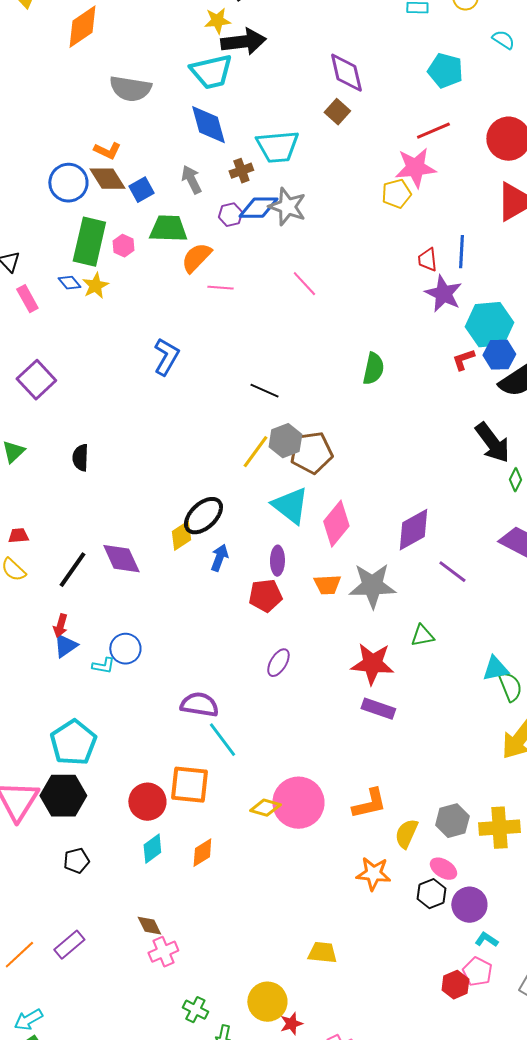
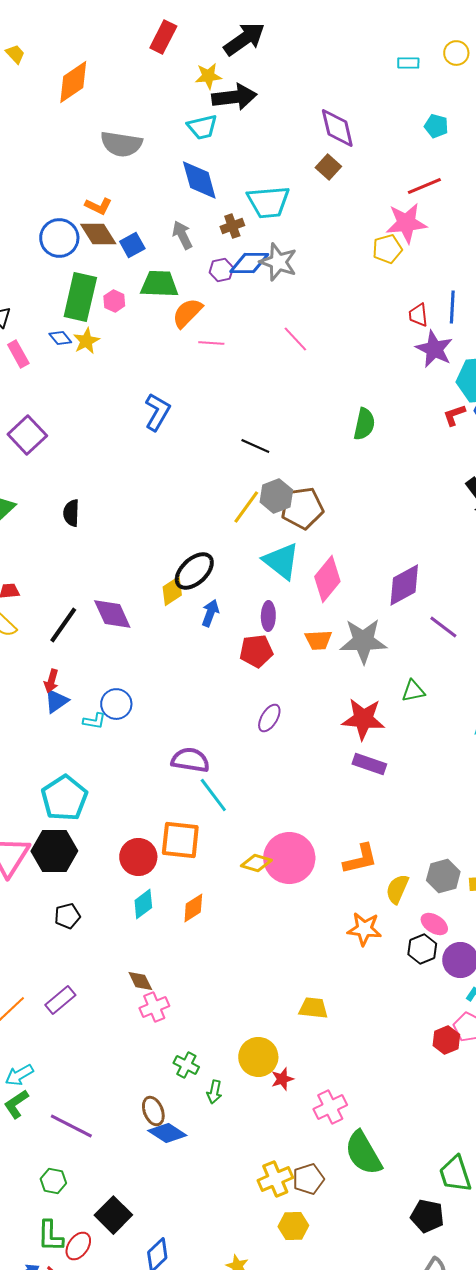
cyan pentagon: (445, 71) -> (436, 126), size x0.7
cyan trapezoid: (211, 72) -> (202, 127), size x0.7

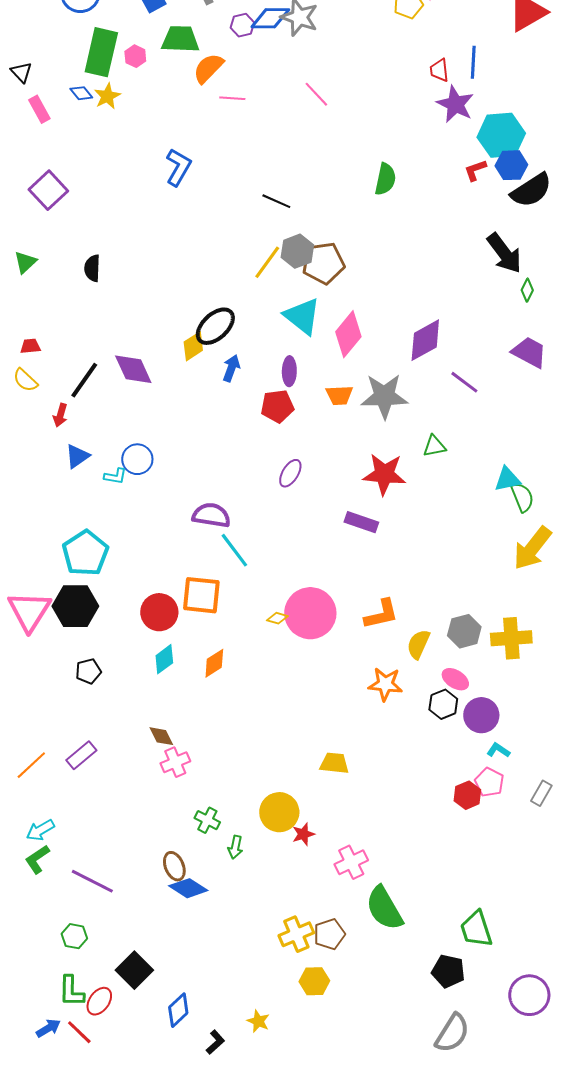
red arrow: (51, 681) -> (60, 415), moved
purple rectangle: (369, 764) -> (361, 522), moved
yellow diamond: (256, 863) -> (277, 618), size x0.7

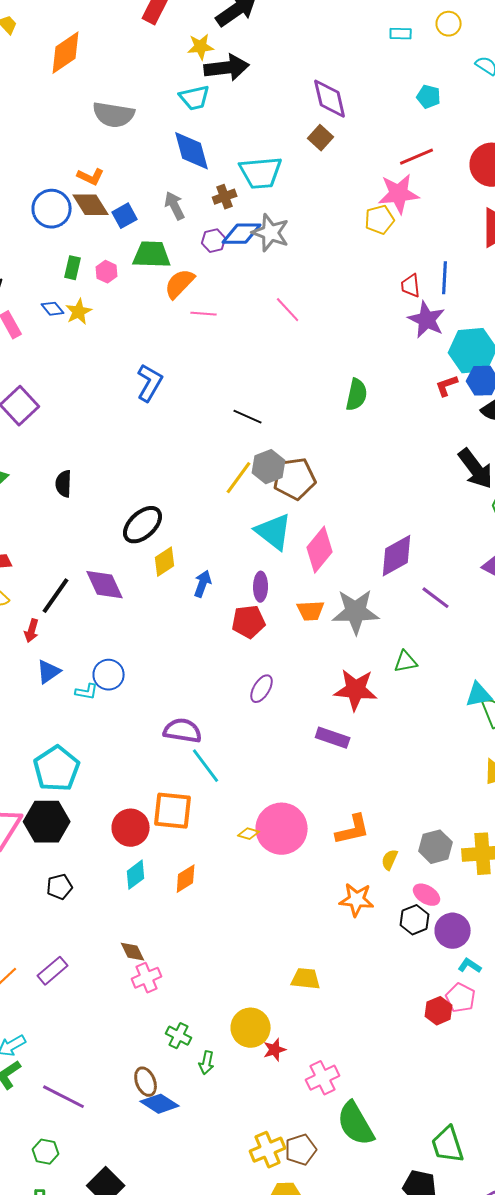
green rectangle: (101, 52) -> (73, 268), size x0.5
black ellipse: (215, 326) -> (143, 525), moved
yellow semicircle: (418, 644) -> (390, 860), size x0.7

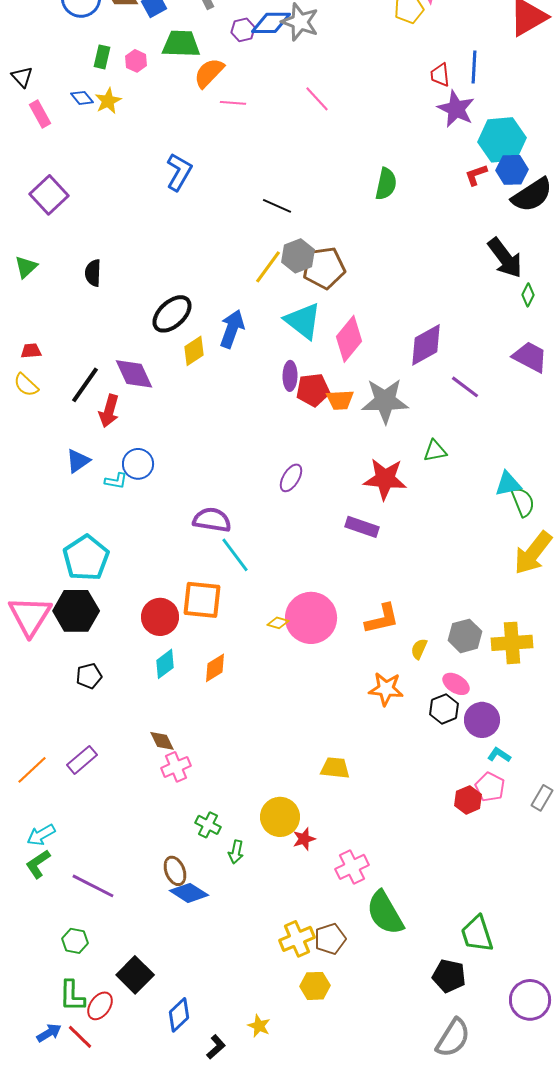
blue arrow: (203, 584) -> (232, 329), moved, size x1.4
red pentagon: (249, 622) -> (313, 390), moved
red arrow: (32, 631) -> (109, 411), moved, size x1.4

